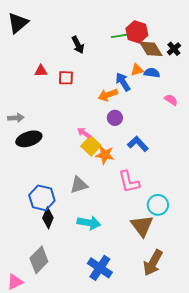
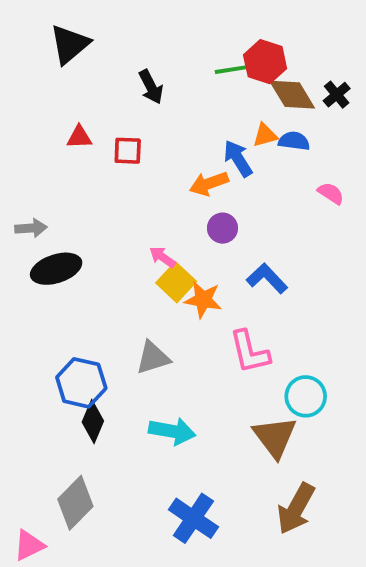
black triangle: (18, 23) -> (70, 44), moved

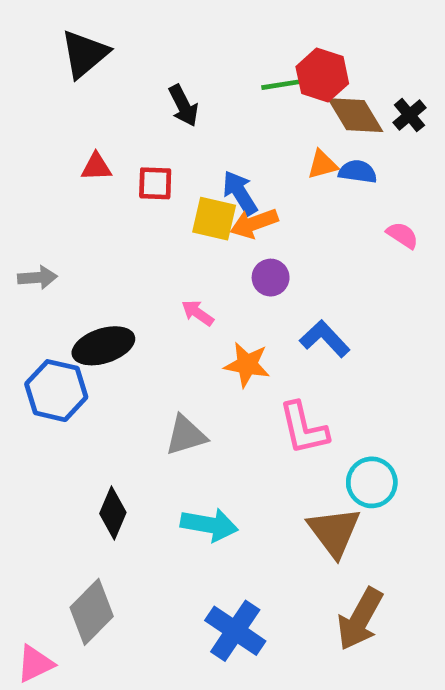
blue arrow: (238, 158) -> (240, 193), moved
black ellipse: (56, 269) -> (103, 346), moved
yellow square: (176, 282) -> (214, 219), moved, turned -30
blue hexagon: (81, 383) -> (56, 391), moved

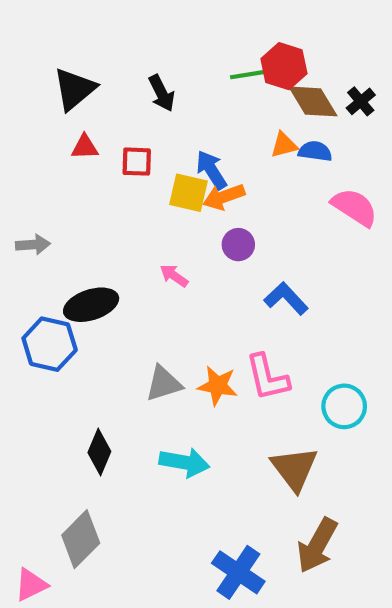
black triangle: (85, 54) -> (74, 89), moved
pink semicircle: (402, 235) -> (355, 207), size x1.6
orange star: (247, 365) -> (218, 386), moved
cyan circle: (372, 482) -> (344, 406), moved
blue cross: (235, 631) -> (238, 572), moved

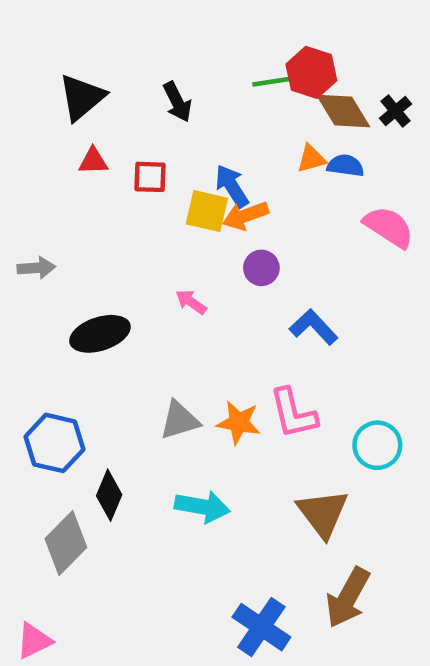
blue hexagon: (50, 344) -> (55, 443), moved
gray diamond: (81, 539) -> (66, 543), moved

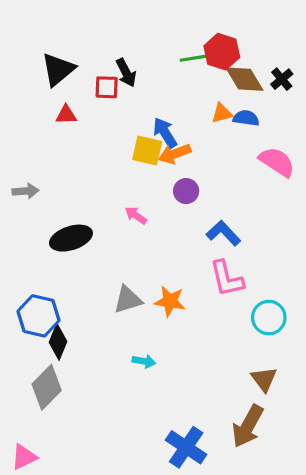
red square: (150, 177) -> (107, 87), moved
pink L-shape: (293, 413) -> (227, 279), moved
black diamond: (109, 495) -> (58, 342), moved
cyan arrow: (202, 507) -> (144, 361), size x0.6
brown triangle: (323, 513) -> (264, 379), moved, size x0.7

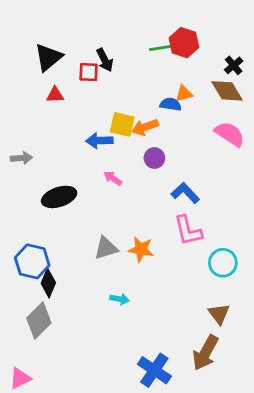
brown diamond: (244, 79) -> (227, 91), moved
blue semicircle: (246, 118) -> (171, 104), moved
blue arrow: (165, 133) -> (99, 141), moved, turned -60

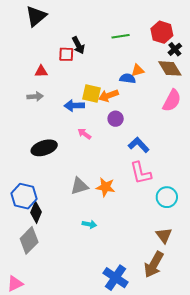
red hexagon: (184, 43) -> (162, 32), moved
black triangle: (48, 57) -> (36, 16), moved
pink semicircle: (230, 134) -> (172, 101), turned 85
gray arrow: (21, 158) -> (35, 97), moved

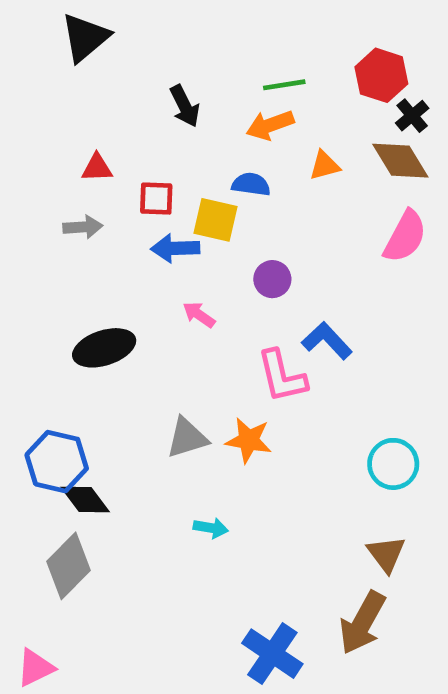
red square: (66, 54) -> (156, 199), moved
blue semicircle: (128, 78) -> (251, 184), moved
orange arrow: (108, 96) -> (270, 125), moved
pink L-shape: (141, 173) -> (282, 376), moved
black diamond: (36, 212) -> (85, 499), turned -60

